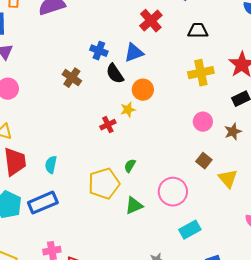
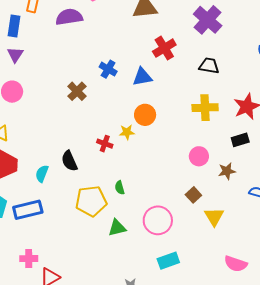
black semicircle: (115, 74) -> (69, 161), moved
red cross: (108, 125) -> (105, 144), turned 35
green semicircle: (130, 166) -> (120, 188), turned -56

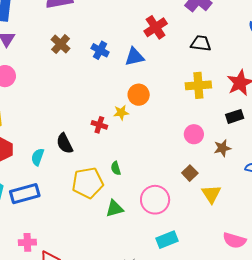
brown cross: (77, 91) -> (61, 44), moved

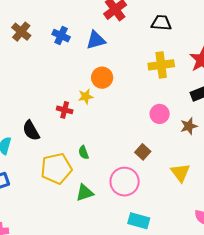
brown square: (190, 173) -> (143, 152), moved
cyan rectangle: (167, 240) -> (139, 221), turned 40

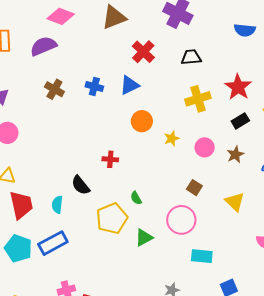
yellow star: (86, 96) -> (172, 138), moved

